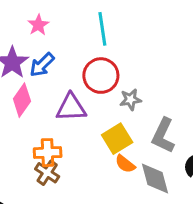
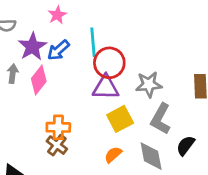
cyan line: (102, 29) -> (93, 42), moved
gray star: (130, 100) -> (149, 84), moved, size x1.4
purple triangle: (71, 107) -> (106, 87), moved
orange semicircle: (125, 164) -> (113, 155), moved, turned 96

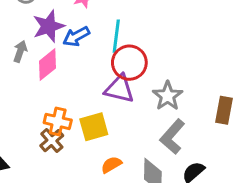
gray star: (149, 84) -> (168, 96), turned 30
yellow square: (120, 119) -> (94, 127), moved

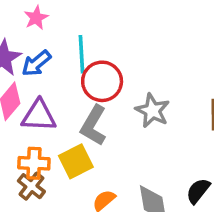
purple triangle: (119, 89) -> (39, 116), moved
gray L-shape: (172, 137) -> (94, 126), moved

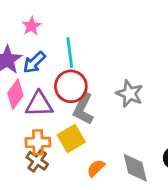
red circle: (102, 81) -> (71, 86), moved

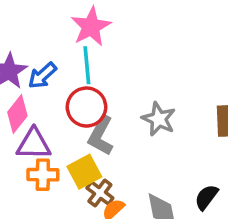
pink star: (31, 26) -> (91, 27), moved, size x1.6
purple triangle: (39, 104) -> (34, 144), moved
brown cross: (37, 161) -> (100, 193), moved

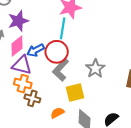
blue arrow: (42, 76) -> (36, 50), moved
yellow square: (84, 172) -> (75, 92), moved
brown cross: (100, 193) -> (32, 98), moved, turned -35

